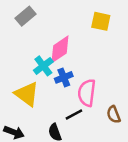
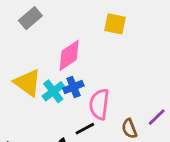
cyan cross: (43, 66) -> (53, 91), moved
yellow triangle: (27, 94) -> (28, 83), moved

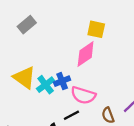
pink diamond: (69, 55) -> (86, 54), moved
pink semicircle: (99, 104) -> (83, 95), turned -80

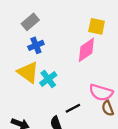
blue cross: (62, 81) -> (36, 45), moved
pink semicircle: (83, 95) -> (101, 92), moved

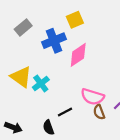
yellow square: (97, 26) -> (75, 20), moved, turned -35
blue cross: (36, 45) -> (54, 41), moved, size x1.5

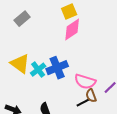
blue cross: (54, 41) -> (57, 68), moved
pink diamond: (78, 55) -> (72, 30), moved
black line: (65, 112) -> (83, 103), moved

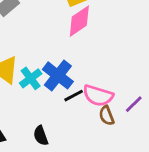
blue cross: (57, 68) -> (58, 75), turned -30
black line: (83, 103) -> (74, 96), moved

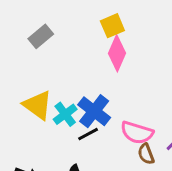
pink diamond: (79, 21) -> (117, 53), turned -32
black line: (74, 96) -> (88, 134), moved

